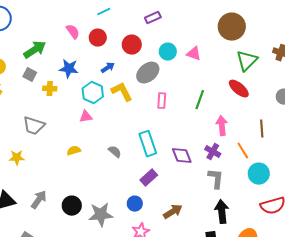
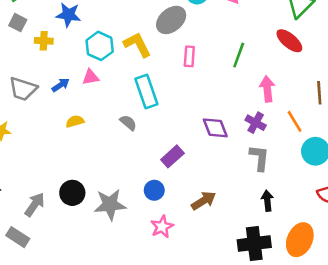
blue arrow: (108, 68) -> (61, 85), moved
cyan rectangle: (148, 144) -> (146, 91), moved
gray arrow: (39, 200) -> (35, 205), moved
black arrow: (222, 212) -> (267, 201), size x0.7

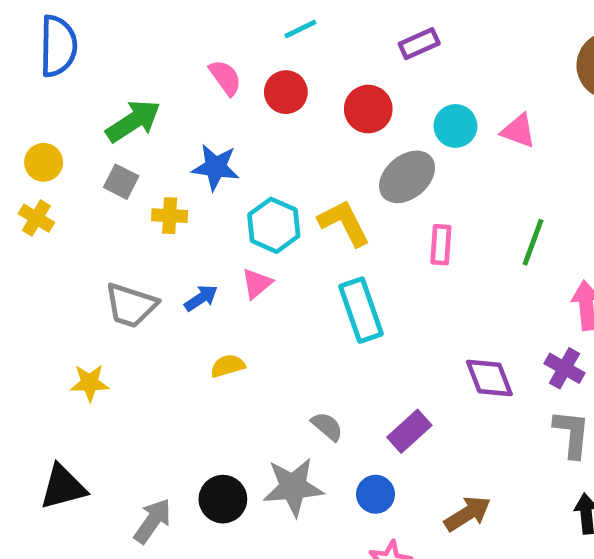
pink triangle: (91, 77) -> (257, 283), turned -30
gray semicircle: (128, 123) -> (327, 426), moved
gray star: (110, 205) -> (293, 487), moved

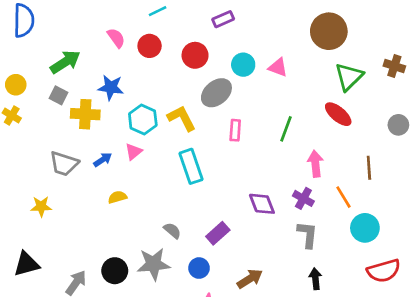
yellow cross: (170, 216) -> (85, 114), size x1.5

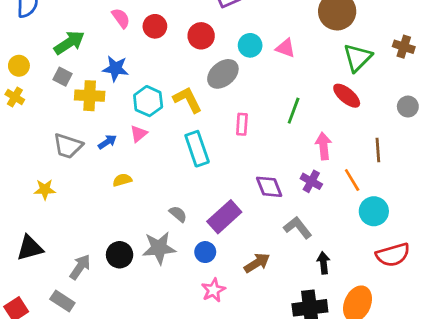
pink rectangle: (235, 130) -> (242, 124), moved
purple rectangle: (218, 233) -> (224, 217), size x1.4
gray L-shape: (307, 235) -> (298, 228), moved, turned -44

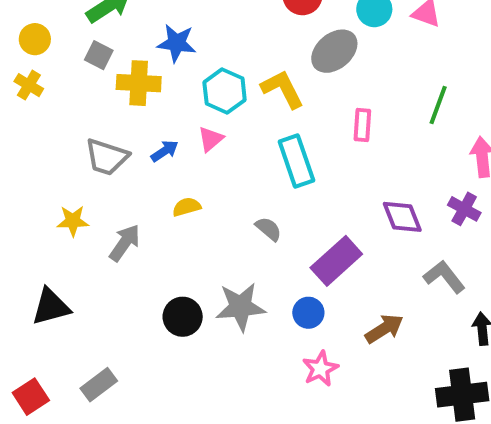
gray semicircle: (178, 214) -> (268, 229), moved
gray arrow: (80, 267) -> (125, 243), moved
gray rectangle: (62, 301) -> (99, 385), turned -70

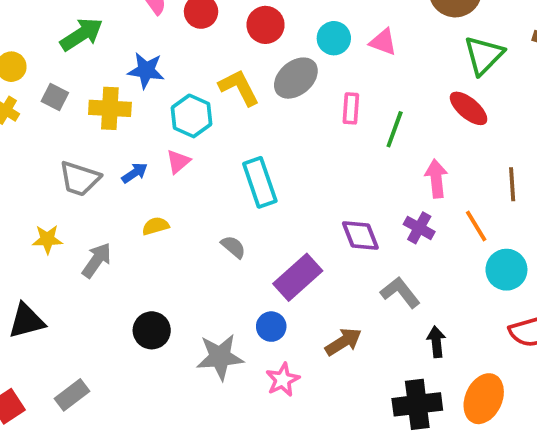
gray square: (99, 55) -> (55, 97), moved
yellow L-shape: (282, 89) -> (239, 88), moved
pink rectangle: (362, 125) -> (351, 108), moved
gray star: (241, 307) -> (220, 357), moved

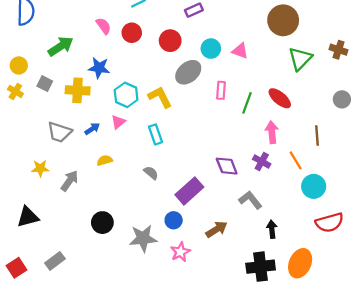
yellow L-shape: (239, 88) -> (160, 97), moved
red ellipse: (469, 108) -> (280, 98), moved
cyan rectangle: (260, 182) -> (155, 134), moved, size x0.7

